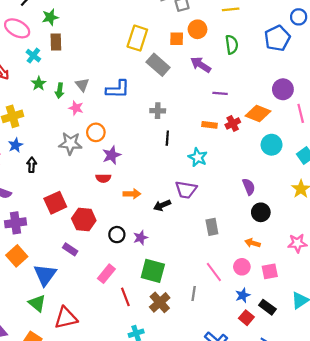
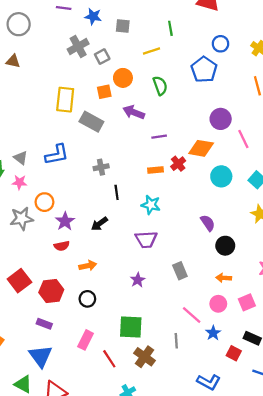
orange arrow: (132, 194) -> (88, 266), moved
black arrow: (162, 205) -> (99, 224), moved
purple star: (141, 238) -> (138, 280), moved
blue triangle: (45, 275) -> (41, 356), moved
blue star: (243, 295) -> (213, 333), moved

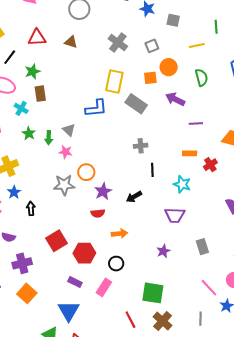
gray cross: (78, 47) -> (118, 43), moved, turned -30
blue L-shape: (57, 155) -> (96, 108), moved
red cross: (178, 164) -> (210, 165), moved
pink rectangle: (86, 340) -> (104, 287), moved
gray line: (176, 341) -> (201, 319), moved

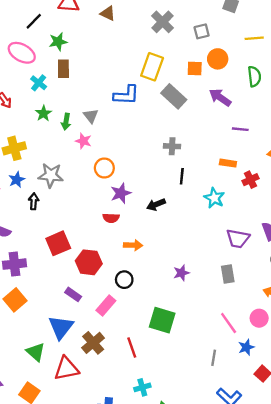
gray star: (64, 185) -> (51, 175), moved
purple trapezoid: (175, 215) -> (238, 239), moved
brown cross: (162, 321) -> (93, 343), moved

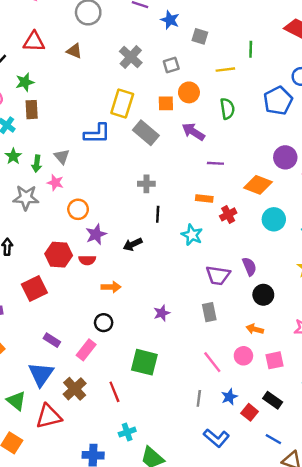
gray star: (51, 175) -> (26, 198), moved
red hexagon: (89, 262) -> (59, 255), moved
blue star: (246, 347) -> (229, 397), moved

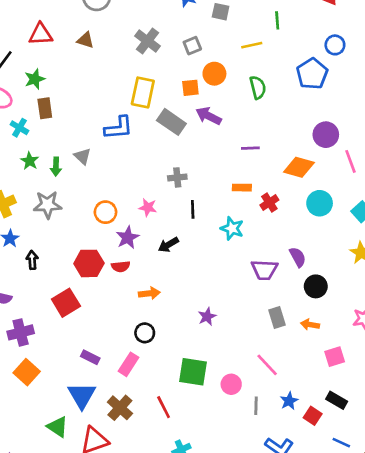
purple arrow: (193, 132) -> (209, 116), moved
pink star: (55, 183) -> (148, 207), moved
gray rectangle: (209, 312) -> (277, 318), moved
pink circle: (243, 356) -> (231, 384), moved

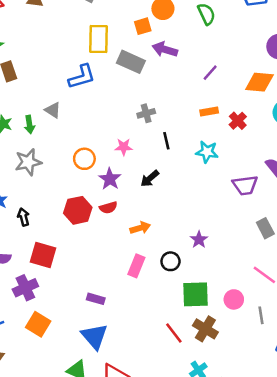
purple line: (250, 148) -> (210, 73), turned -36
red square: (66, 303) -> (43, 255), moved, turned -32
black circle: (145, 333) -> (170, 261), moved
pink rectangle: (128, 364) -> (136, 266), moved
brown cross: (120, 408) -> (205, 329), moved

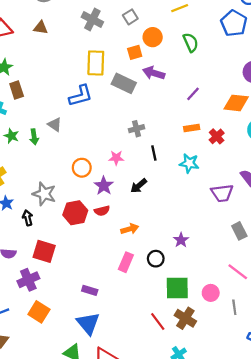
gray star: (28, 162) -> (44, 194), moved, turned 30

